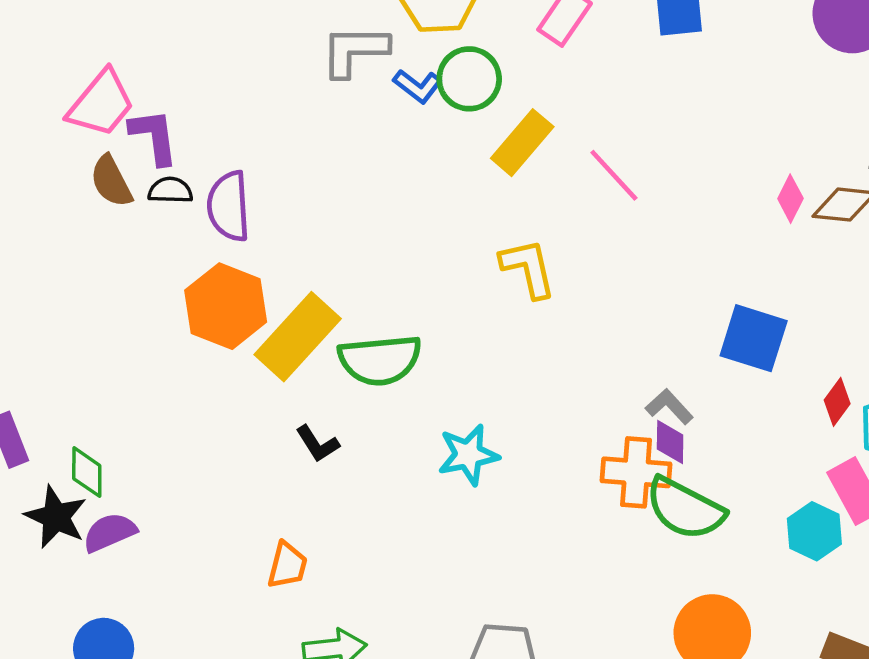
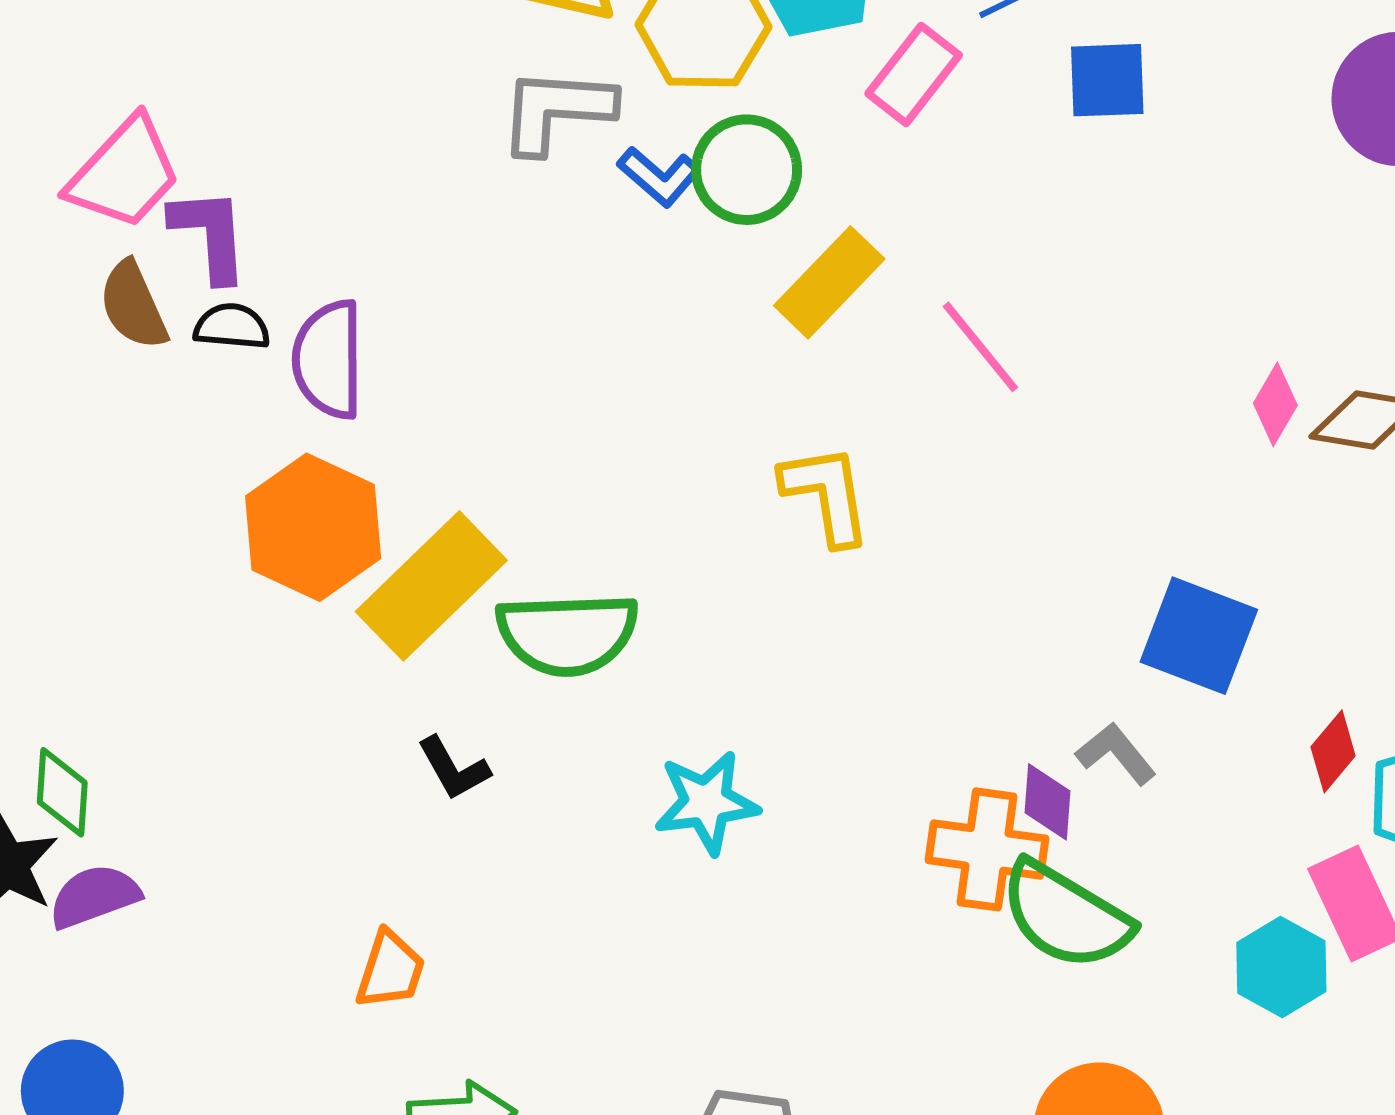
gray L-shape: (669, 407) -> (1116, 754), moved

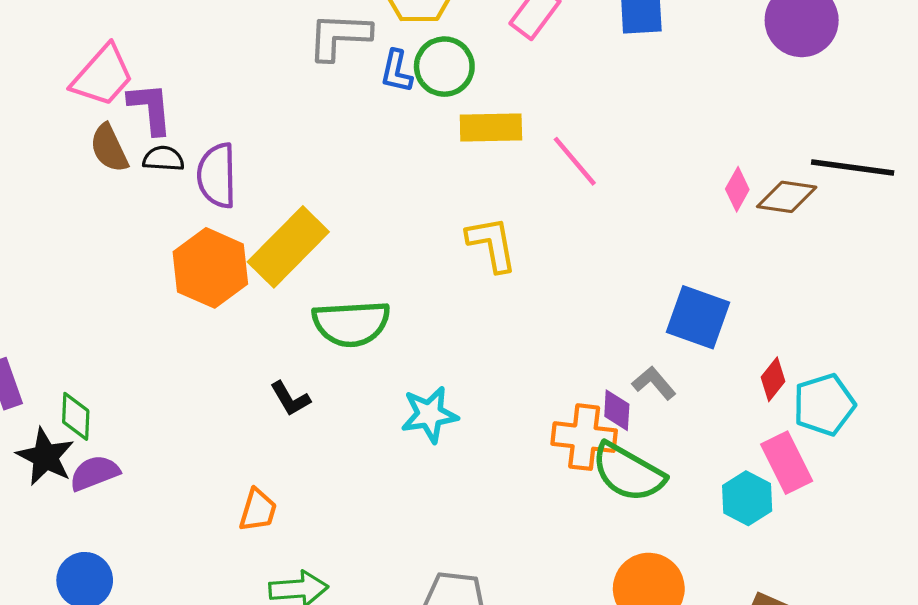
blue L-shape: (659, 176) -> (396, 71), turned 63
yellow rectangle: (829, 282) -> (491, 128), turned 46
yellow rectangle: (431, 586) -> (288, 247), moved

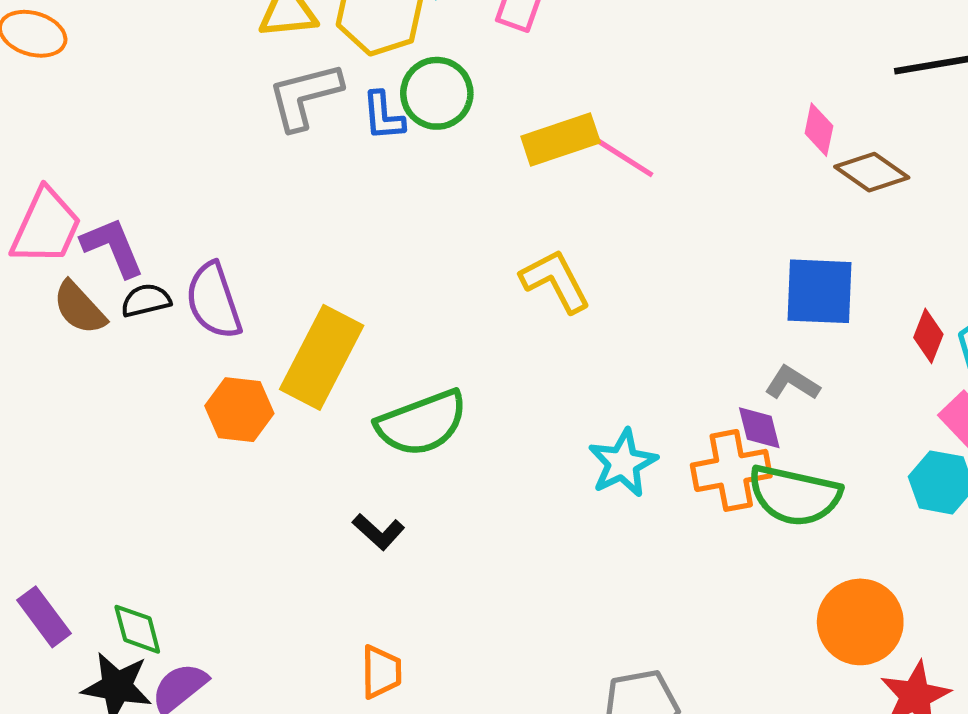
yellow rectangle: (491, 128) -> (561, 140), moved
brown diamond: (787, 197) -> (872, 172), moved, turned 44
orange hexagon: (210, 268) -> (239, 410), size x0.7
cyan star: (429, 415) -> (623, 463), moved

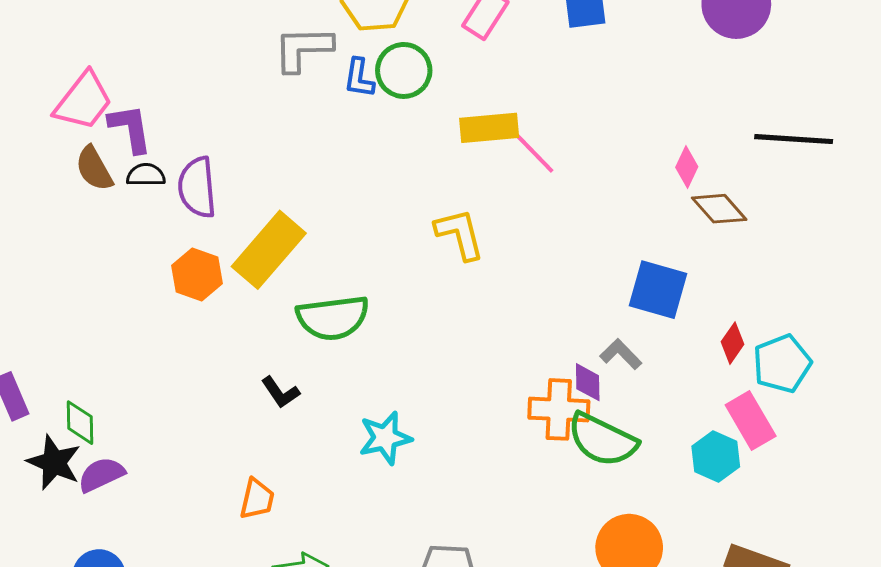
cyan star: (623, 463) -> (385, 438), moved

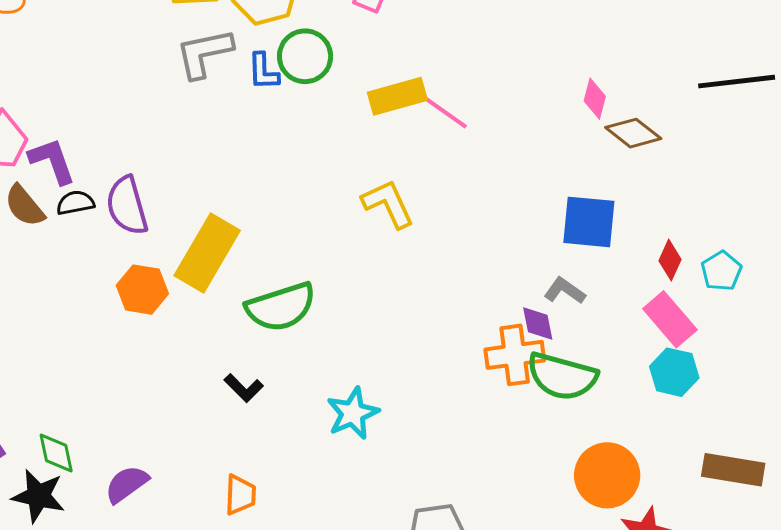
black line: (794, 139) -> (737, 82), moved
cyan pentagon: (782, 364) -> (721, 271), size x0.7
pink rectangle: (751, 420) -> (670, 319), moved
purple semicircle: (101, 475) -> (127, 484), moved

